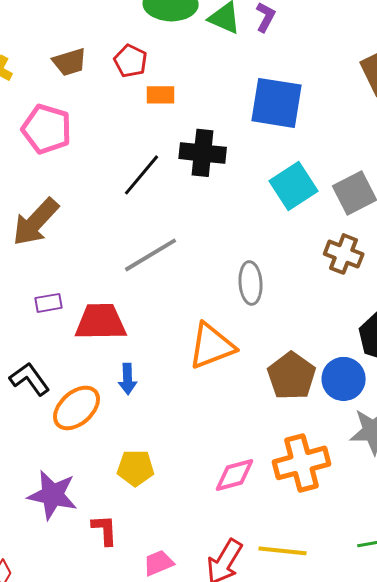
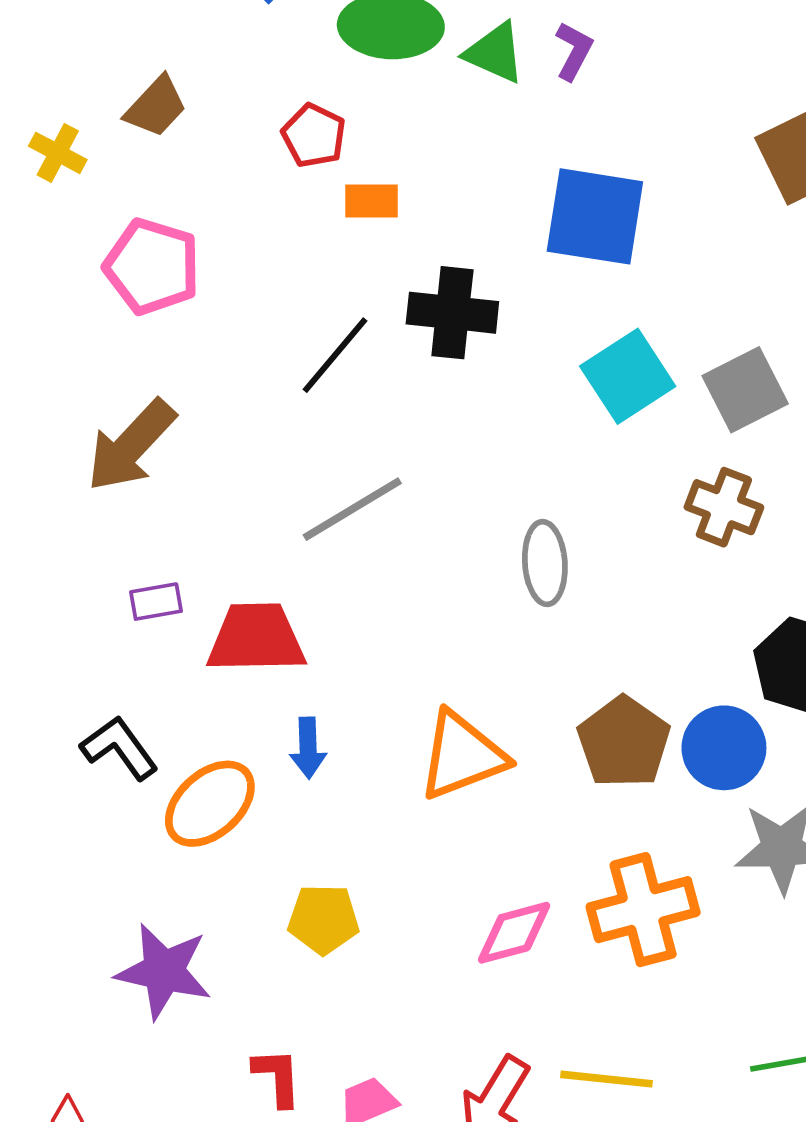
brown trapezoid: (70, 62) -> (156, 107), moved, turned -30
orange triangle: (212, 346) -> (462, 756), moved
red L-shape: (105, 530) -> (277, 1077), moved

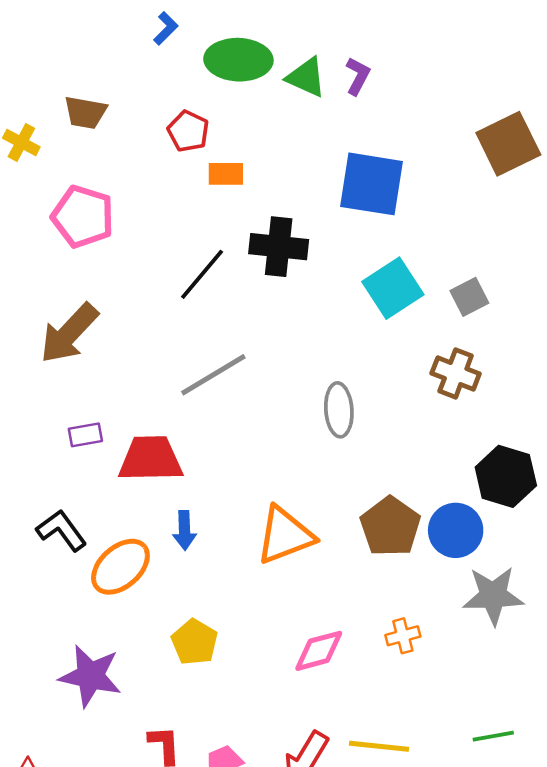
brown trapezoid: (156, 107) -> (85, 112), turned 57
gray square: (745, 390) -> (469, 297), size x0.7
orange cross: (643, 910) -> (403, 636), size x0.5
yellow pentagon: (323, 919) -> (195, 642), turned 30

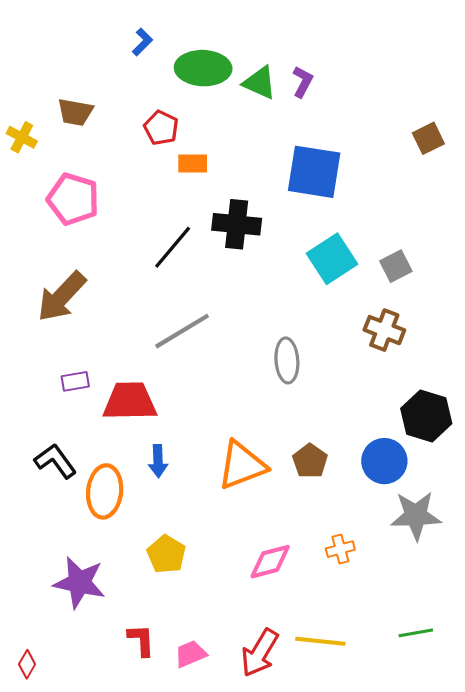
brown square: (508, 144) -> (428, 138), size x0.6
brown pentagon: (390, 527) -> (310, 461), moved, size x0.7
orange ellipse: (120, 567) -> (105, 491), turned -42

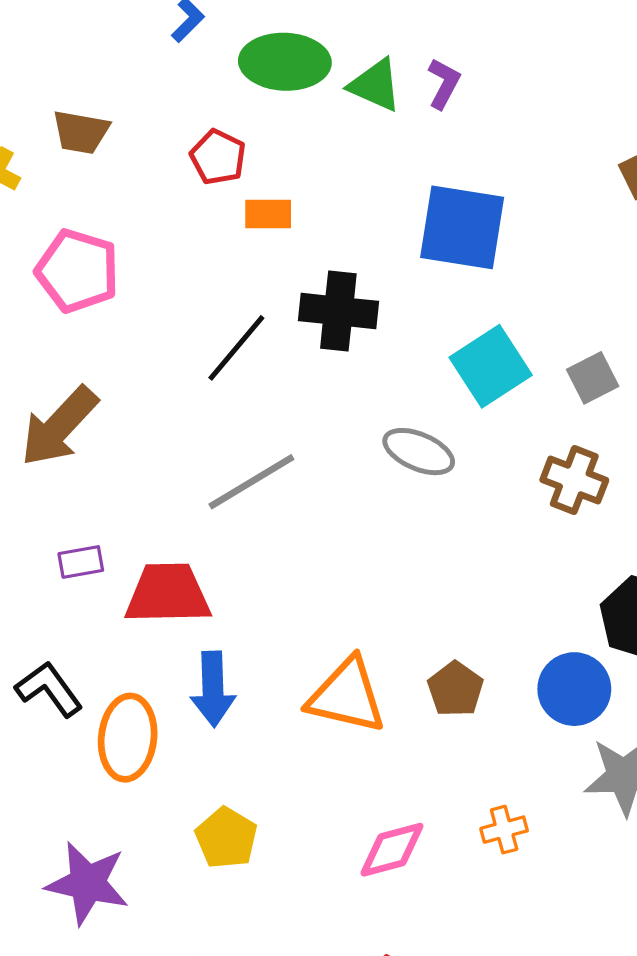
gray ellipse: (287, 360) -> (419, 452), moved, turned -63
blue arrow: (158, 461) -> (213, 689), size x1.4
orange triangle: (242, 465) -> (347, 696), turned 34

